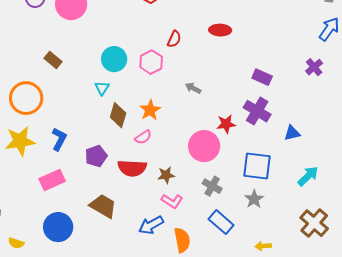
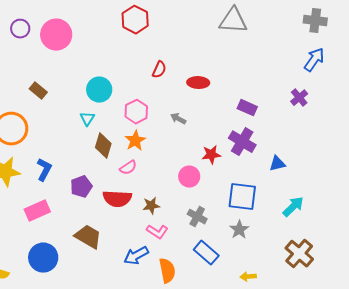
red ellipse: (220, 30) -> (198, 83), moved
pink hexagon: (151, 62) -> (136, 112), moved
pink circle: (204, 146) -> (189, 177), size x0.7

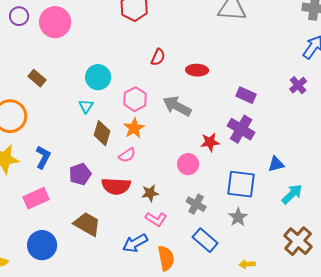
gray arrow: (178, 119) -> (177, 106), size x1.8
blue triangle: (277, 164) -> (276, 164), moved

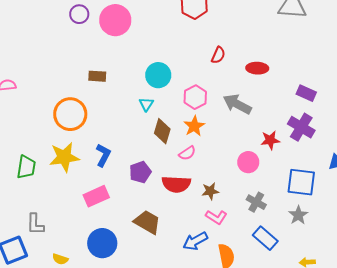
brown rectangle: (37, 78) -> (97, 76), turned -36

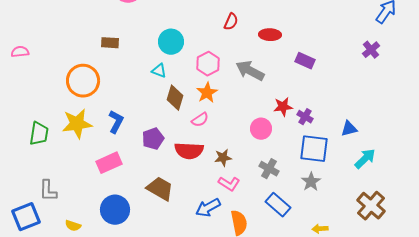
purple rectangle: (306, 93) -> (305, 61), moved
cyan triangle: (146, 104) -> (159, 71), turned -42
purple cross: (301, 127) -> (305, 117), moved, size x0.6

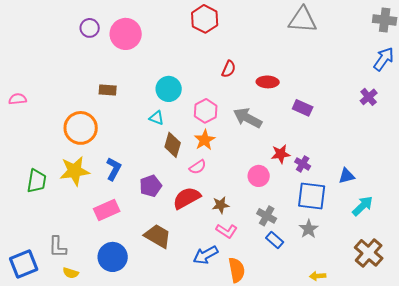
red semicircle: (189, 151) -> (187, 198), turned 148
gray L-shape: (48, 191) -> (58, 247), moved
blue rectangle: (278, 205) -> (275, 240), moved, size x0.7

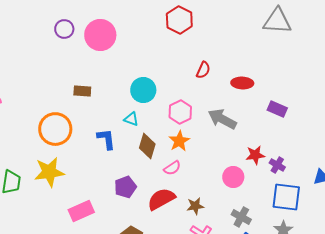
blue L-shape: (114, 169) -> (106, 139), moved, turned -35

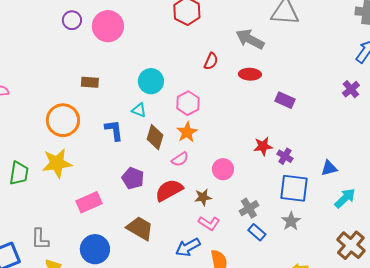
gray arrow: (222, 119) -> (250, 39), moved
pink circle: (233, 177) -> (223, 169), moved
purple pentagon: (125, 187) -> (133, 178), turned -30
gray cross: (241, 217) -> (249, 208), turned 30

